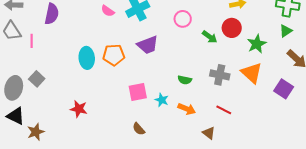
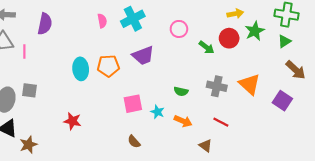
pink semicircle: (108, 11) -> (102, 21), turned -136
green star: (257, 44) -> (255, 31), moved
gray square: (37, 79) -> (29, 90), turned -35

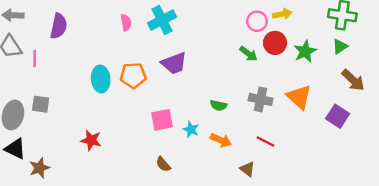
pink circle: (179, 29) -> (257, 21), moved
green star: (255, 31) -> (305, 51), moved

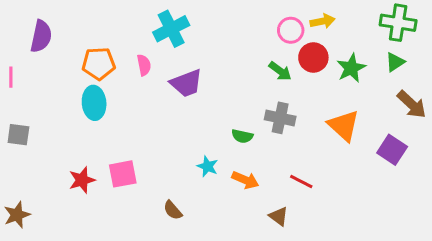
pink semicircle: (126, 22) -> (144, 65), moved
orange pentagon: (133, 75) -> (99, 64), moved
gray cross: (261, 99) -> (280, 118), moved
pink square: (162, 120) -> (123, 174), moved
red star: (91, 140) -> (82, 180), turned -30

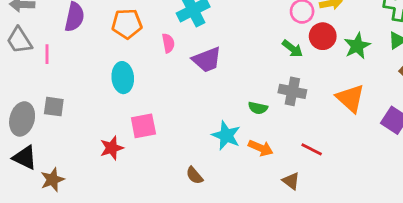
orange pentagon: (99, 64) -> (127, 24), moved
cyan star: (207, 166) -> (226, 135), size x1.5
pink square: (123, 174) -> (143, 126), moved

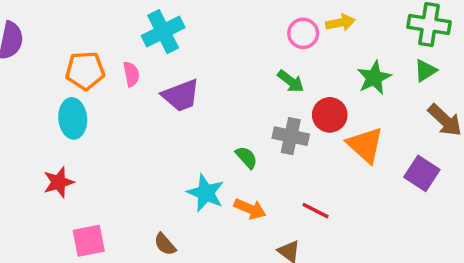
orange pentagon: (127, 24) -> (85, 71), moved
red circle: (323, 36) -> (330, 115), moved
green semicircle: (258, 108) -> (246, 157), turned -144
pink square: (143, 126) -> (89, 241), moved
red star: (112, 148) -> (59, 182), moved

